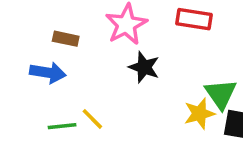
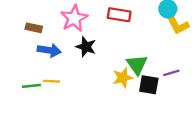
blue arrow: (48, 73) -> (49, 50), moved
yellow line: (92, 119) -> (52, 81), turned -42

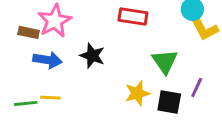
pink star: (74, 18) -> (55, 21), moved
green triangle: (137, 65) -> (165, 61), moved
purple line: (171, 73) -> (197, 88), turned -49

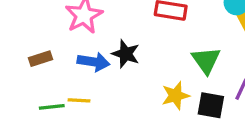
brown rectangle: (29, 32) -> (40, 59), moved, turned -30
blue arrow: (47, 60) -> (94, 62), moved

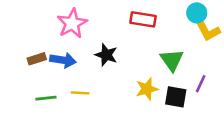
blue arrow: (94, 62) -> (63, 60), moved
yellow line: (79, 100) -> (80, 93), moved

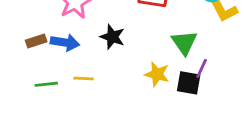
purple line: (201, 84) -> (202, 68), moved
yellow star: (147, 89) -> (157, 74), turned 30

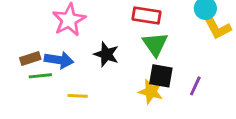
green triangle: (184, 43) -> (155, 44), moved
black square: (189, 83) -> (161, 76), moved
green line: (46, 84) -> (40, 76), moved

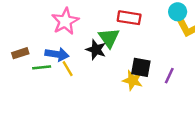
green triangle: (155, 44) -> (109, 38), moved
brown rectangle: (30, 59) -> (20, 53), moved
yellow line: (78, 96) -> (68, 69), moved, turned 56

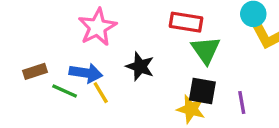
green triangle: (109, 38) -> (206, 50), moved
green line: (42, 67) -> (65, 91), turned 30
purple line: (169, 76) -> (242, 103), turned -35

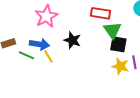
black square: (202, 91) -> (118, 44), moved
yellow star: (191, 109) -> (120, 66), moved

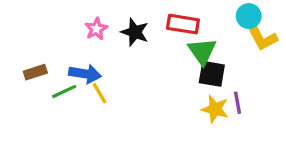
pink star: (46, 16) -> (96, 29), size x0.6
black star: (72, 40) -> (135, 32), moved
green line: (26, 55) -> (64, 91), turned -49

